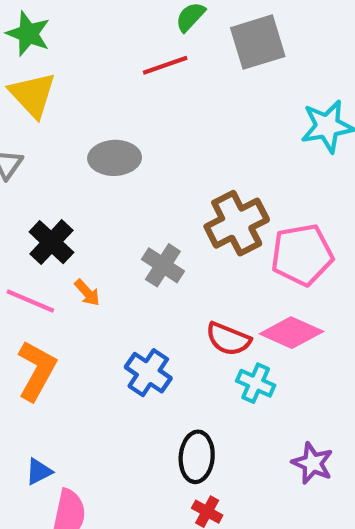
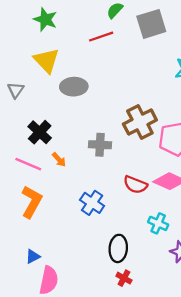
green star: (28, 34) -> (45, 19), moved
yellow triangle: (32, 95) -> (46, 60), moved
gray cross: (163, 265) -> (100, 145), turned -30
cyan cross: (256, 383) -> (158, 223), moved

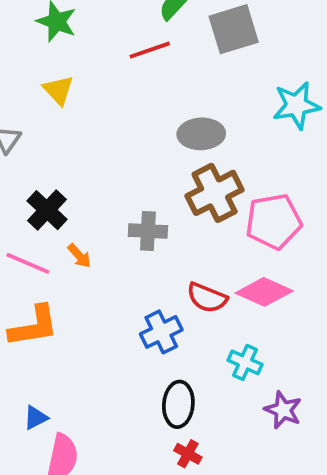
yellow triangle: (46, 60) -> (58, 90), size x0.7
gray ellipse: (74, 87) -> (201, 134), moved
orange L-shape: (32, 202) -> (34, 326), turned 52
blue cross: (92, 203) -> (161, 332), moved, turned 30

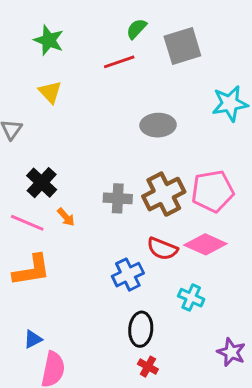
brown cross: (215, 193) -> (164, 194), moved
purple star: (283, 410) -> (231, 352), moved

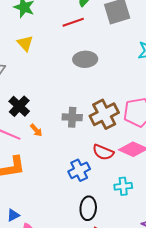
gray ellipse: (158, 125) -> (85, 59), moved
cyan cross: (191, 298) -> (123, 186), turned -30

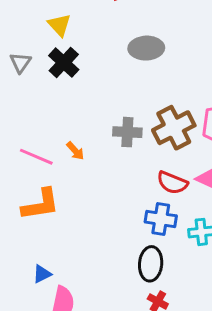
black cross: (19, 106) -> (64, 63), moved
blue cross: (79, 170) -> (161, 219), moved, turned 35

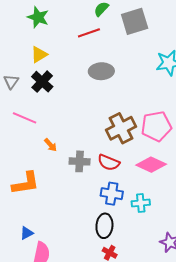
yellow triangle: (59, 25) -> (39, 55), turned 42
gray cross: (127, 132) -> (80, 161), moved
pink line: (36, 157) -> (25, 118), moved
red semicircle: (172, 183) -> (109, 163), moved

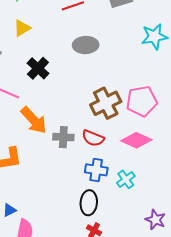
black cross: (42, 82) -> (38, 68), moved
orange arrow: (50, 145) -> (34, 120), size x2.0
cyan cross: (141, 203) -> (126, 179), turned -30

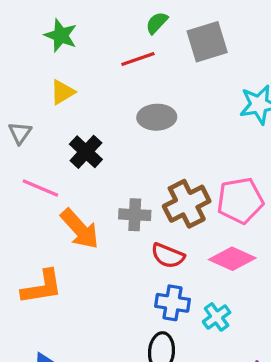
gray cross: (63, 137) -> (135, 215), moved

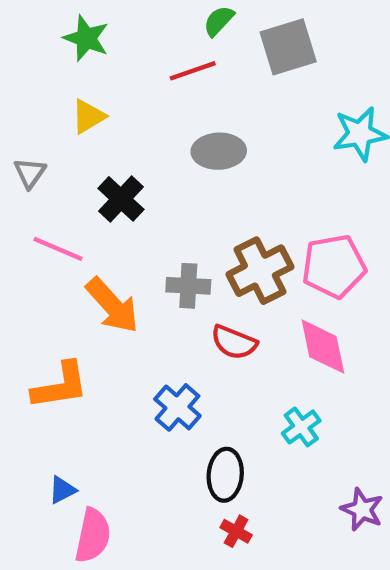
pink diamond: (232, 259) -> (323, 347), turned 54
blue cross: (172, 303) -> (177, 407), moved, turned 32

